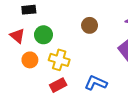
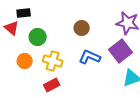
red triangle: (17, 36) -> (12, 28), moved
blue L-shape: (96, 83) -> (90, 57), moved

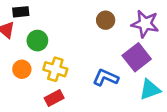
brown circle: (82, 28) -> (106, 20), moved
blue L-shape: (90, 57) -> (106, 78), moved

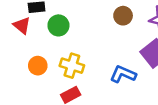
green circle: (37, 41) -> (58, 25), moved

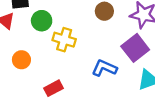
yellow cross: (72, 66) -> (64, 40), moved

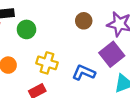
yellow cross: (64, 40) -> (47, 63), moved

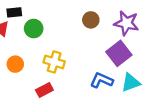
blue L-shape: (84, 73) -> (102, 80), moved

